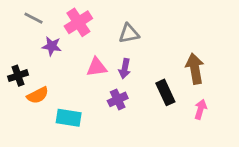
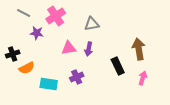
purple cross: (118, 99) -> (77, 77), moved

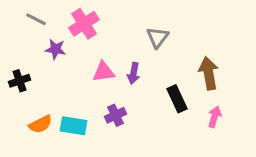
gray triangle: (92, 24) -> (158, 37), moved, turned -42
orange semicircle: (27, 68) -> (41, 124), moved

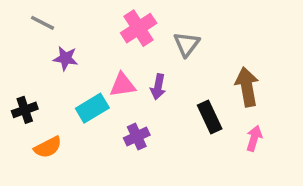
pink cross: (84, 24) -> (139, 28), moved
black cross: (19, 81) -> (25, 110), moved
cyan rectangle: (74, 126) -> (92, 108), moved, turned -40

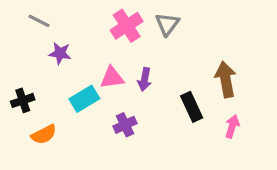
gray triangle: (187, 44) -> (167, 24), moved

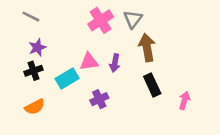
purple star: (60, 53) -> (37, 48), moved, turned -30
brown arrow: (226, 79) -> (147, 48), moved
black cross: (23, 100) -> (33, 71), moved

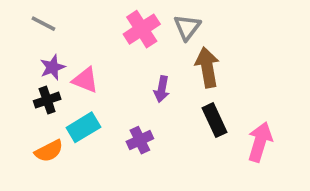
pink triangle: (89, 62) -> (85, 80), moved, turned 30
cyan rectangle: (67, 78) -> (83, 127), moved
pink arrow: (184, 100) -> (260, 142), size x1.5

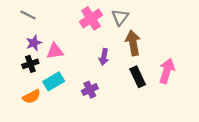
pink triangle: (85, 80) -> (55, 51), turned -30
pink arrow: (260, 142) -> (167, 71), moved

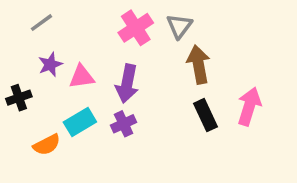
gray line: (28, 15) -> (41, 23), turned -63
purple arrow: (104, 57) -> (127, 84), moved, size x1.5
black cross: (30, 64) -> (19, 98), moved
purple cross: (90, 90) -> (124, 124), moved

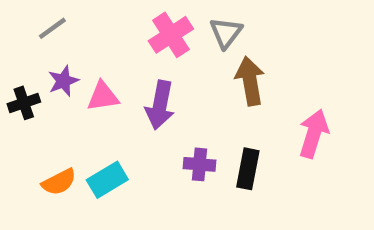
black cross: (19, 98) -> (24, 103), moved
black rectangle: (206, 115) -> (248, 169), moved, turned 36
cyan rectangle: (80, 122) -> (107, 180), moved
purple cross: (124, 124) -> (199, 164), moved, turned 30

